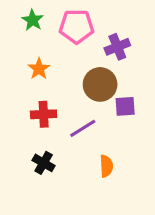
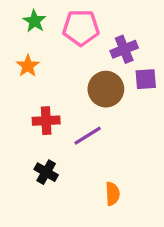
orange star: (39, 69) -> (28, 66), moved
purple square: (125, 106) -> (146, 79), moved
orange semicircle: (106, 166) -> (113, 194), moved

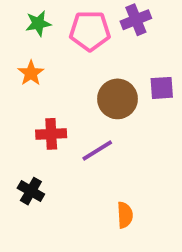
green star: (34, 21) -> (38, 23), turned 30
purple cross: (124, 49) -> (136, 20), moved
black cross: (46, 172) -> (31, 191), moved

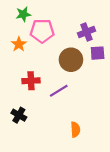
purple cross: (136, 20) -> (86, 32), moved
pink pentagon: (90, 31) -> (42, 31), moved

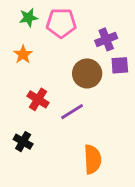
pink pentagon: (42, 31) -> (61, 23), moved
red cross: (31, 81) -> (38, 99), turned 35
orange semicircle: (75, 130) -> (93, 159), size x1.5

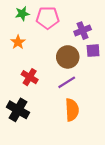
purple line: (72, 112) -> (67, 82), moved
black cross: (23, 142) -> (18, 110), size x1.5
orange semicircle: (93, 159) -> (72, 110), moved

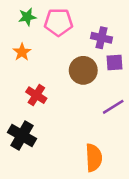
purple cross: (83, 31) -> (101, 38), turned 35
purple line: (67, 82) -> (113, 107), moved
orange semicircle: (72, 110) -> (94, 158), moved

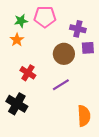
green star: (27, 17) -> (21, 21), moved
purple line: (113, 107) -> (61, 85), moved
orange semicircle: (94, 158) -> (84, 116), moved

